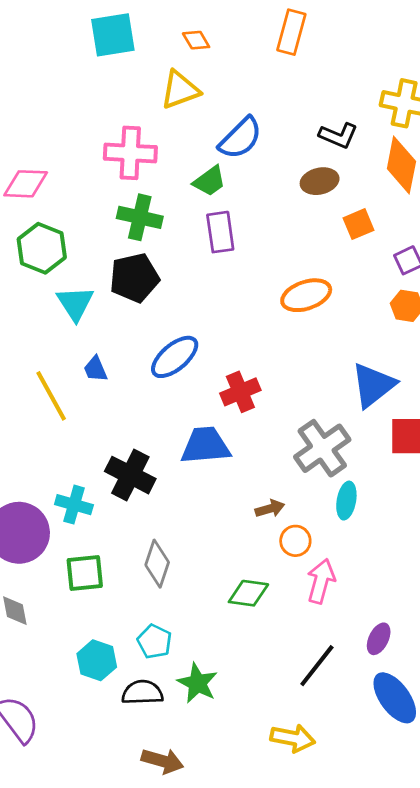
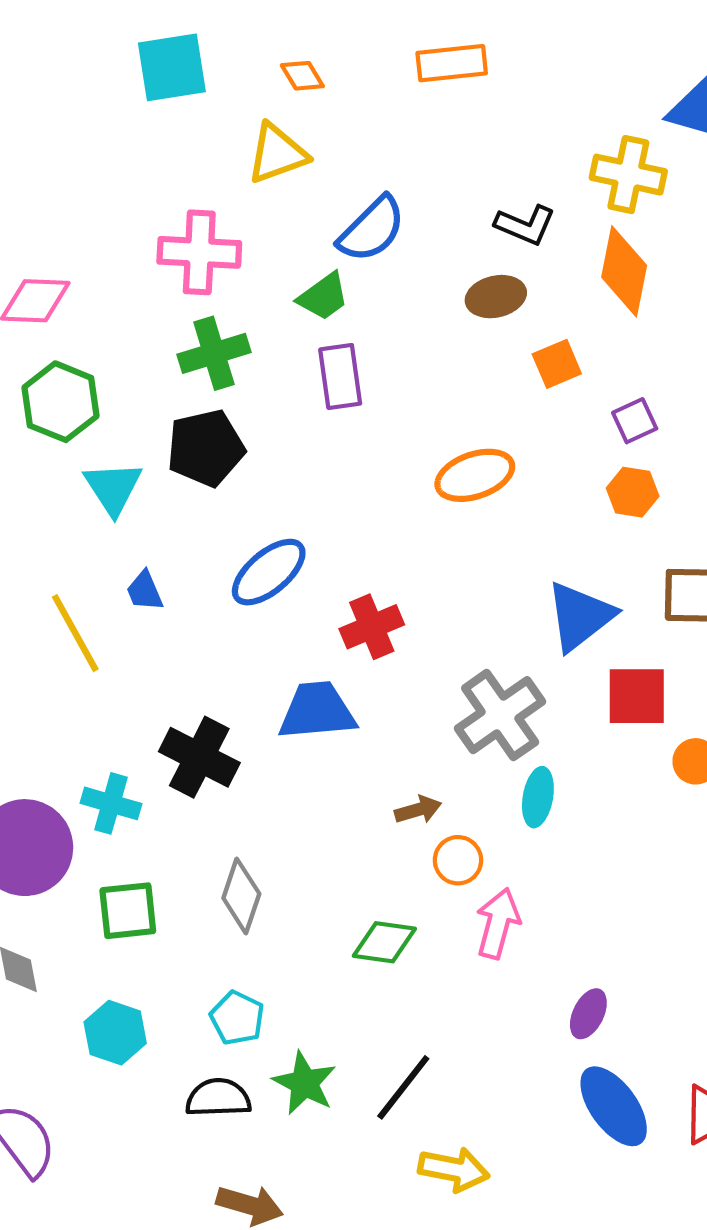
orange rectangle: (291, 32) -> (452, 63), turned 69
green cross: (140, 217) -> (214, 353), turned -30
cyan hexagon: (97, 660) -> (115, 1033), moved
black line: (317, 666) -> (403, 1087), moved

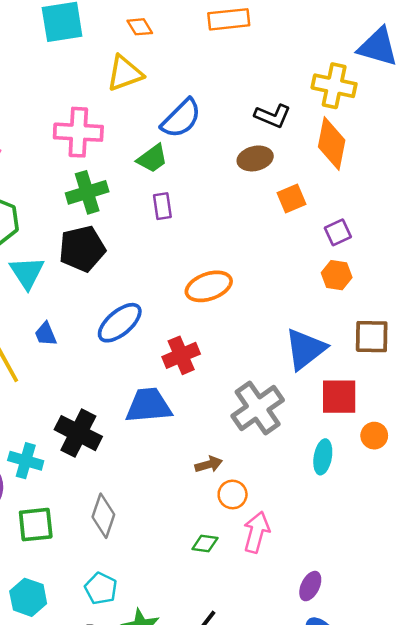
purple rectangle: (340, 376) -> (162, 206), size x0.7
orange ellipse: (475, 475) -> (209, 286), moved
cyan ellipse: (538, 797) -> (323, 457), moved
green diamond: (384, 942) -> (205, 543), moved, size x0.7

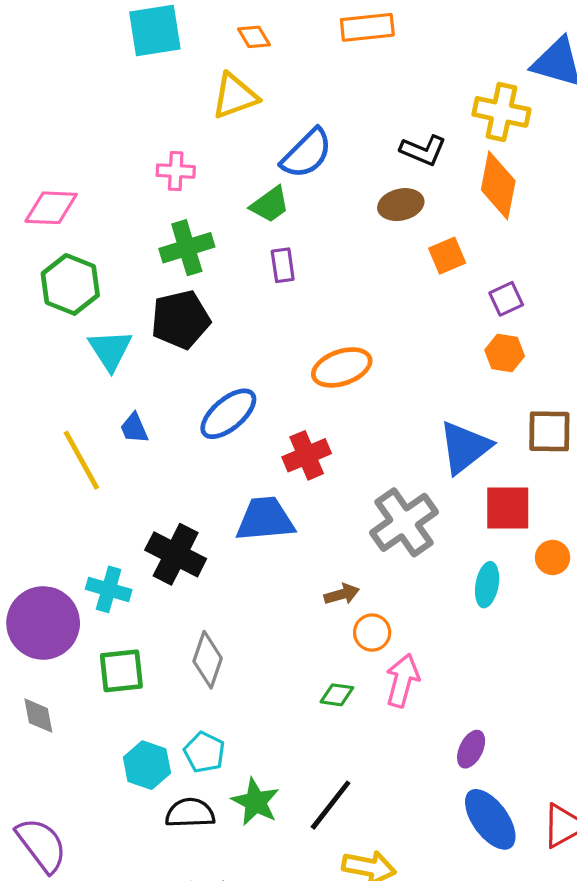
pink cross: (78, 132) -> (176, 171), size x0.6
cyan hexagon: (28, 597) -> (147, 765), moved

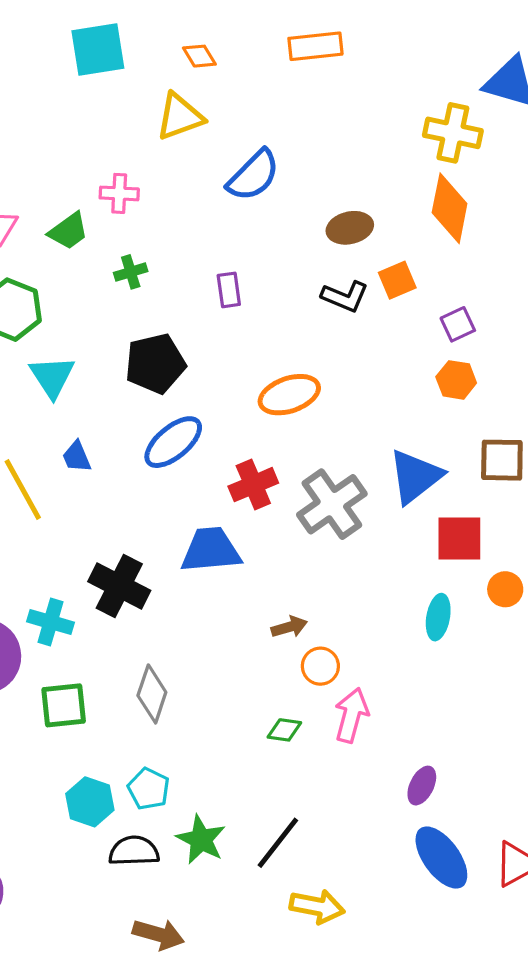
black L-shape: (423, 150) -> (345, 296), moved
green trapezoid: (270, 205) -> (69, 231), moved
green cross: (187, 248) -> (131, 272), size x0.6
black pentagon: (180, 320) -> (155, 364), moved
gray cross: (404, 522) -> (332, 504), moved

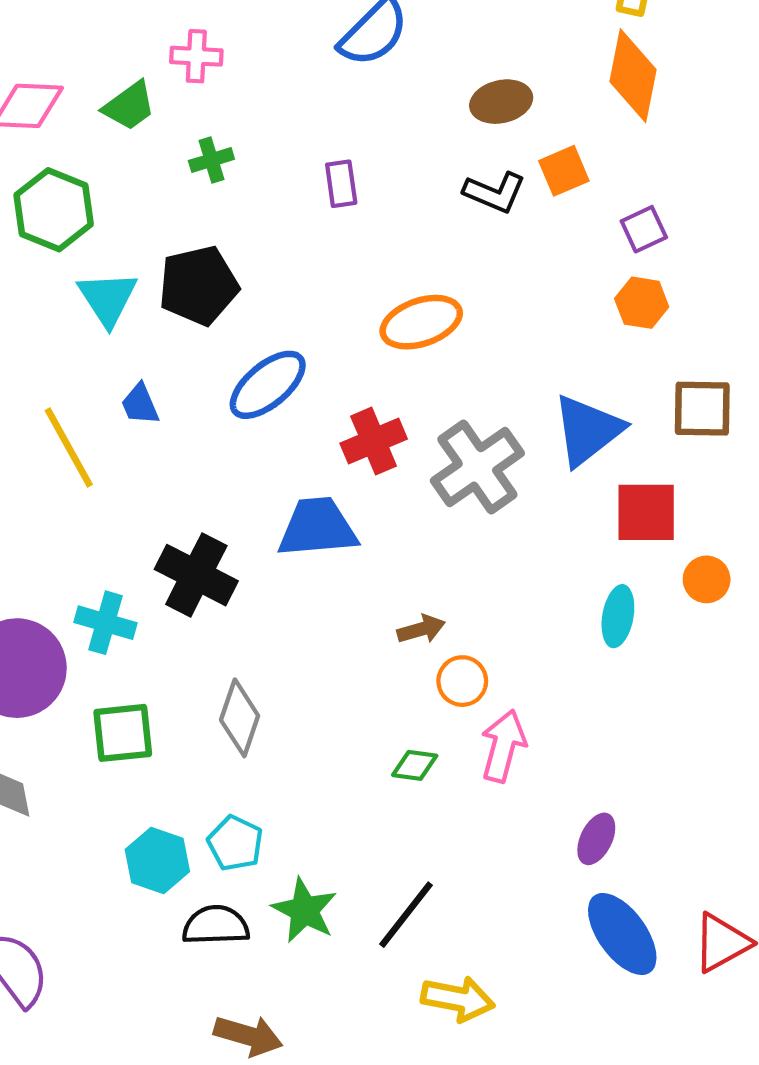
black pentagon: (155, 364) -> (198, 285), moved

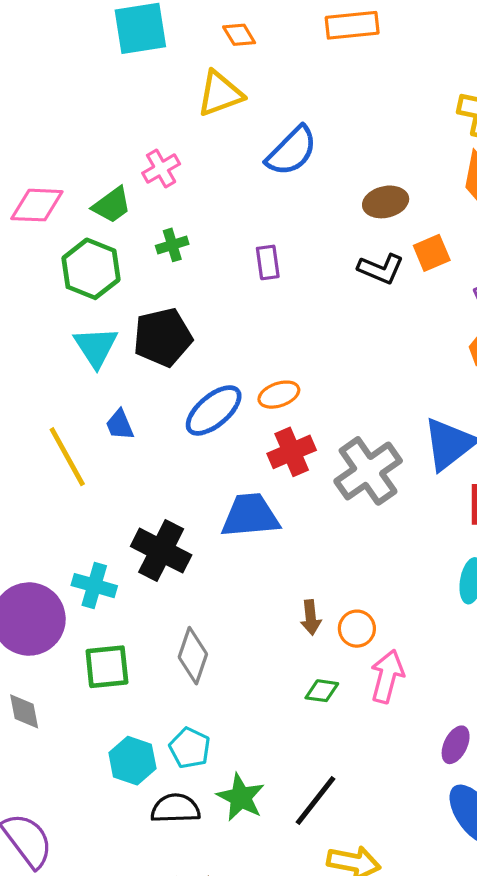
pink cross: (196, 56) -> (161, 169), turned -33
green hexagon: (54, 210) -> (91, 269), moved
orange ellipse: (421, 322) -> (279, 395), moved, size x0.7
brown arrow: (421, 629) -> (311, 617), moved, turned 100

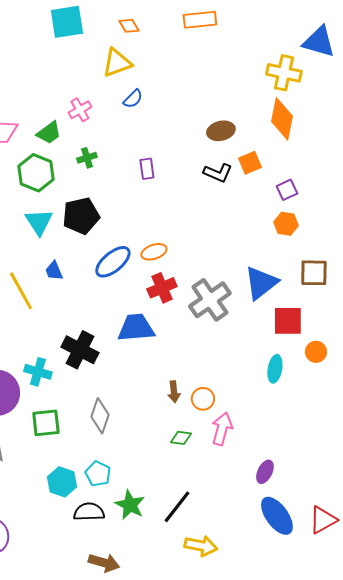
blue semicircle: (292, 151) -> (133, 99), moved, size x0.6

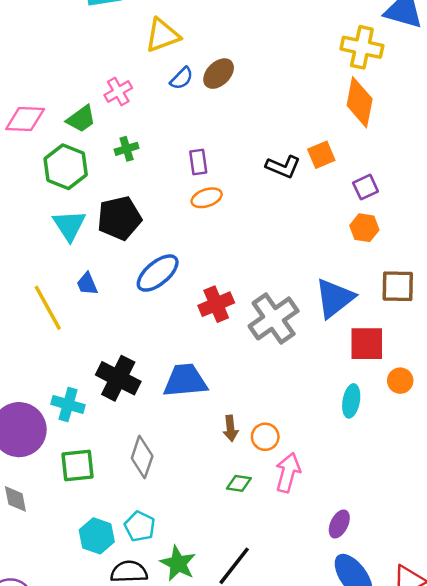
brown ellipse: (221, 131) -> (219, 74), moved, turned -32
orange ellipse: (154, 252) -> (207, 198), moved
blue trapezoid: (136, 328) -> (185, 381), moved

